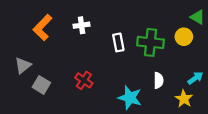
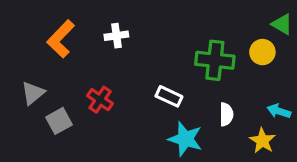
white rectangle: (118, 42) -> (169, 96), moved, turned -54
cyan arrow: (195, 78) -> (279, 111), turned -126
red cross: (84, 80) -> (100, 100), moved
gray square: (41, 85) -> (59, 121), turned 30

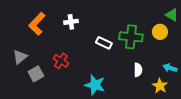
white rectangle: (169, 96) -> (104, 43), moved
cyan star: (185, 139) -> (95, 85), moved

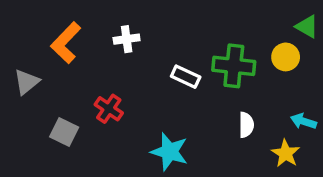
gray triangle: (20, 57) -> (27, 82), moved
gray square: (36, 74) -> (64, 132), turned -35

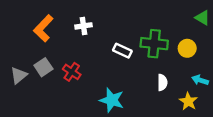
yellow circle: (286, 57) -> (187, 48), moved
gray triangle: (27, 82) -> (19, 75), moved
gray square: (64, 132) -> (43, 67), moved, turned 30

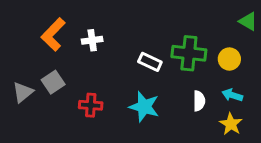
white cross: (83, 26) -> (92, 40), moved
red cross: (72, 72) -> (91, 105), moved, turned -30
cyan arrow: (200, 80) -> (232, 95), moved
cyan star: (112, 100) -> (144, 107), moved

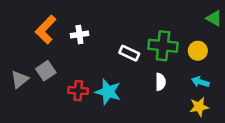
white semicircle: (199, 101) -> (160, 82), moved
cyan star: (144, 107) -> (108, 92), moved
yellow star: (231, 124) -> (199, 107), turned 30

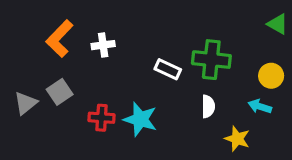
yellow circle: (198, 51) -> (271, 76), moved
yellow star: (199, 107) -> (237, 139), moved, turned 30

